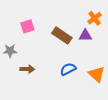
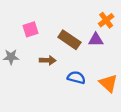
brown arrow: (27, 69) -> (48, 60), moved
blue semicircle: (68, 69) -> (76, 78), turned 42

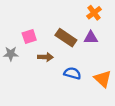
orange cross: (106, 20) -> (94, 13), moved
pink square: (30, 29) -> (29, 37), moved

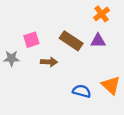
blue semicircle: (72, 73) -> (82, 91), moved

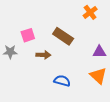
purple triangle: (98, 41) -> (99, 52), moved
blue semicircle: (82, 91) -> (62, 81), moved

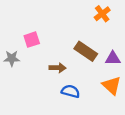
brown rectangle: (63, 36) -> (86, 51), moved
brown arrow: (43, 55) -> (58, 68), moved

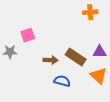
orange cross: (102, 14) -> (90, 12), turned 32
brown rectangle: (86, 51) -> (76, 57), moved

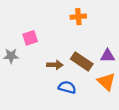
orange cross: (90, 12) -> (78, 17), moved

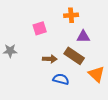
pink square: (30, 38) -> (40, 28), moved
purple triangle: (107, 56) -> (83, 37), moved

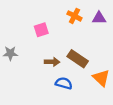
orange cross: (71, 15) -> (74, 16), turned 32
purple triangle: (83, 37) -> (99, 18), moved

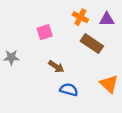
brown rectangle: (78, 59) -> (92, 44), moved
brown arrow: (52, 62) -> (56, 67), turned 32

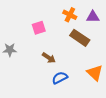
blue semicircle: (69, 90) -> (60, 78), turned -42

